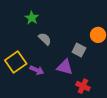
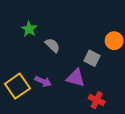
green star: (32, 18) -> (29, 29), moved
yellow square: (16, 62) -> (17, 86), moved

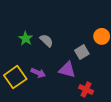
green star: (29, 29) -> (26, 38), moved
gray square: (92, 58) -> (82, 52), turned 32

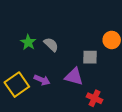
gray square: (82, 52) -> (90, 57), turned 32

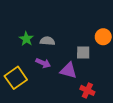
gray semicircle: (51, 45) -> (47, 41), turned -40
purple arrow: (42, 80) -> (43, 63), moved

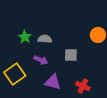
gray square: (83, 53) -> (71, 55), moved
purple triangle: (68, 70) -> (53, 82), moved

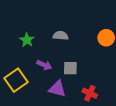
gray semicircle: (45, 39) -> (61, 36), moved
gray square: (71, 55) -> (70, 68), moved

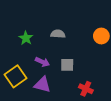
purple triangle: (57, 89) -> (42, 85), moved

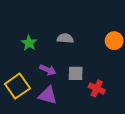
red cross: (86, 89) -> (97, 88), moved

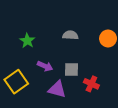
gray semicircle: (65, 38) -> (70, 35), moved
purple triangle: (48, 95) -> (57, 89), moved

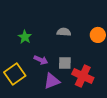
red cross: (91, 84) -> (83, 76), size x1.5
purple triangle: (57, 89) -> (52, 81), turned -36

